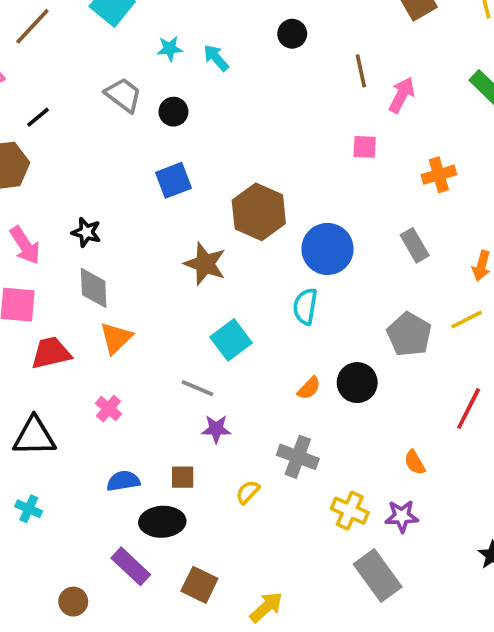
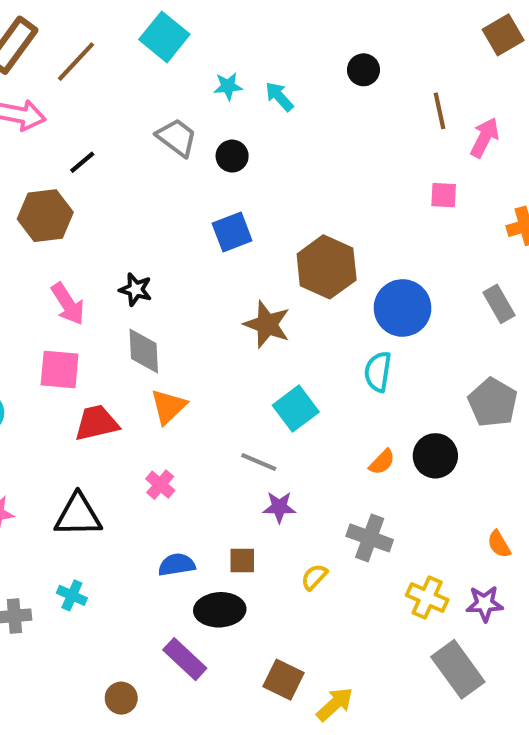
brown square: (199, 585) -> (283, 680), moved

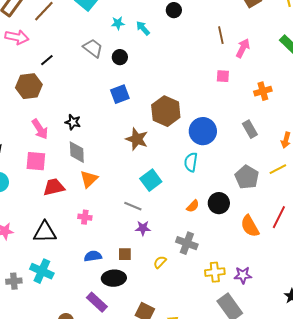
black circle: (363, 70) -> (174, 10), moved
pink cross: (160, 485) -> (85, 217), turned -32
orange semicircle: (499, 544) -> (250, 226), moved, size x1.6
cyan cross: (72, 595) -> (42, 271), size x1.6
yellow cross: (427, 597) -> (215, 272), turned -30

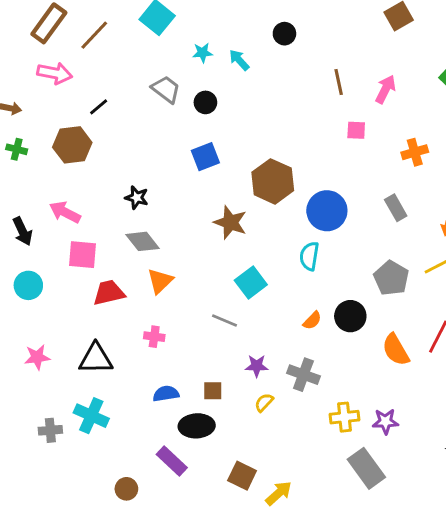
brown line: (221, 35) -> (339, 82), moved
pink arrow: (40, 129) -> (65, 212), moved, turned 150
gray diamond: (77, 152) -> (143, 241), turned -35
purple star: (143, 228) -> (257, 366), moved

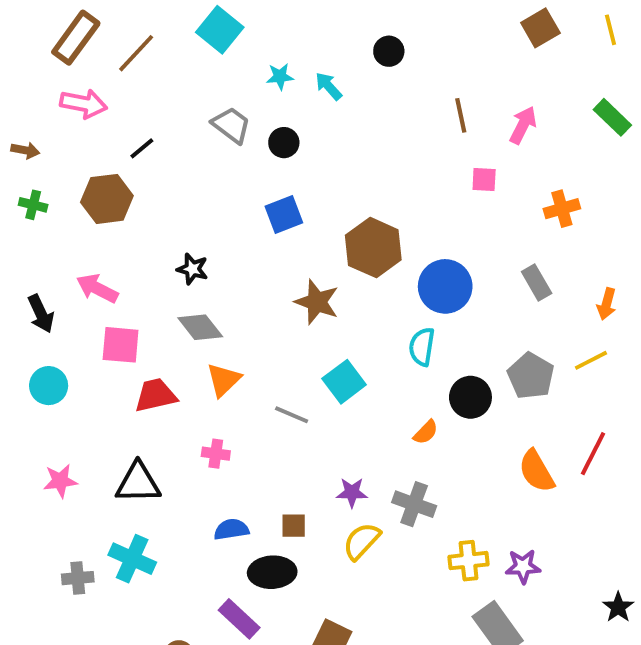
black circle: (350, 316) -> (470, 397), moved
gray line: (224, 321) -> (292, 415), moved
yellow semicircle: (264, 402) -> (362, 541), size x1.5

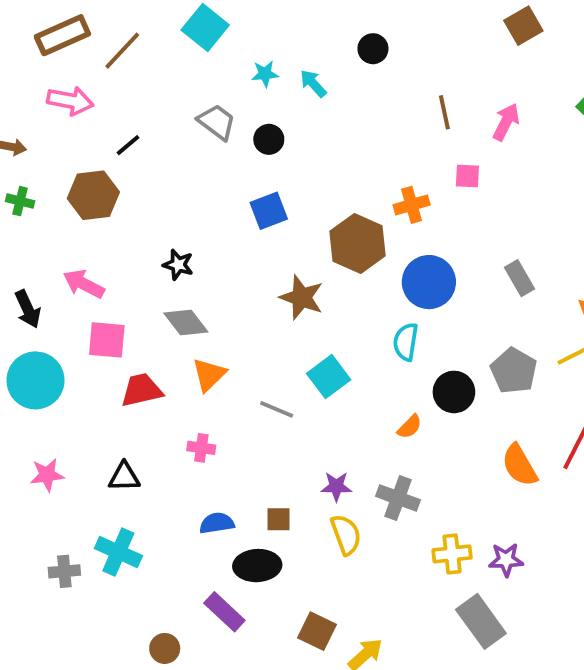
brown rectangle: (76, 38) -> (62, 35), turned 30
orange cross: (562, 209) -> (412, 205), moved
cyan circle: (49, 386) -> (35, 380), size x1.5
black triangle: (138, 483) -> (124, 477), size x0.7
yellow semicircle: (362, 541) -> (346, 535), turned 117

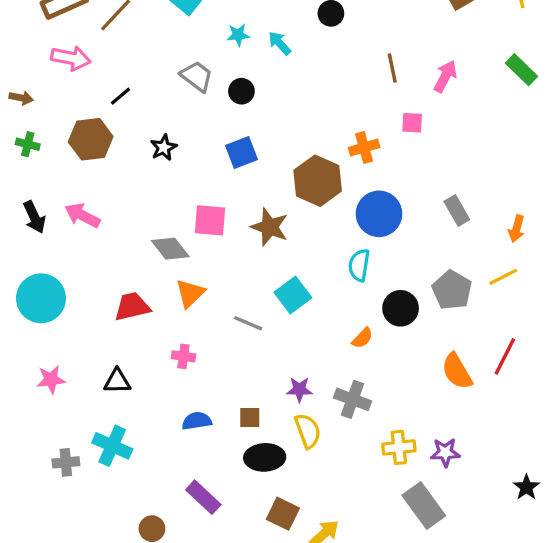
black star: (178, 265) -> (164, 148), moved, turned 30
black arrow: (28, 309) -> (34, 217), moved
pink square: (107, 340) -> (210, 220), moved
black ellipse: (257, 566) -> (265, 457), moved

